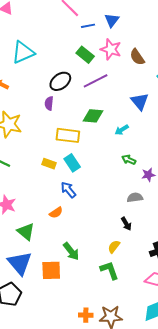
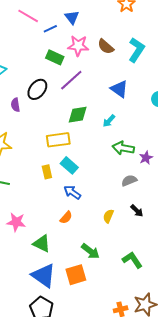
purple semicircle: (49, 103) -> (15, 105), moved
green arrow: (129, 160) -> (123, 148), size x1.5
yellow rectangle: (49, 164) -> (47, 172), turned 72
gray semicircle: (135, 197) -> (129, 181), moved
yellow semicircle: (114, 247) -> (108, 216), moved

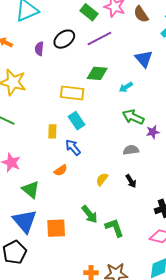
yellow rectangle: (47, 172) -> (52, 131), moved
green arrow: (90, 251) -> (90, 214), moved

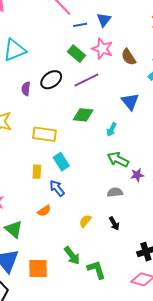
cyan arrow: (126, 87) -> (112, 129), turned -32
yellow rectangle: (72, 93) -> (44, 134), moved

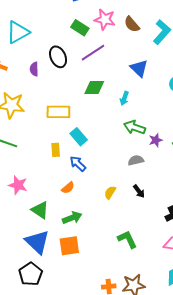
black ellipse: (51, 80) -> (58, 57), turned -70
green arrow: (72, 256) -> (72, 218), moved, turned -66

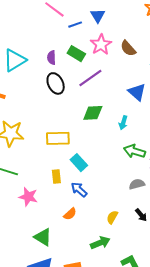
pink star: (105, 20) -> (101, 45), turned 30
purple semicircle: (34, 69) -> (51, 58), moved
pink star: (18, 185) -> (28, 197), moved
green arrow: (72, 218) -> (100, 243), moved

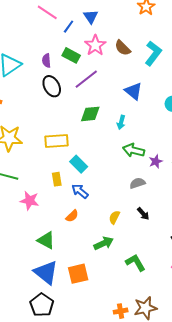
blue line: (75, 25) -> (69, 27), turned -32

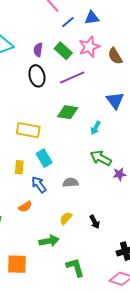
blue triangle: (91, 17) -> (92, 18), turned 42
gray semicircle: (137, 183) -> (71, 183), moved

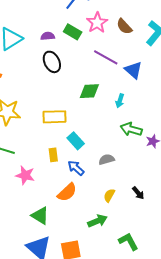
purple semicircle: (38, 50) -> (48, 36), turned 88
purple line: (72, 77) -> (106, 57), moved, turned 65
orange semicircle: (25, 207) -> (67, 192), size x1.5

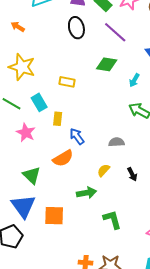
purple line: (106, 57) -> (115, 32), moved
yellow rectangle: (54, 117) -> (67, 82), size x0.7
cyan rectangle: (76, 141) -> (39, 102), moved
gray semicircle: (107, 159) -> (117, 142), moved

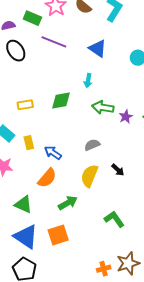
green diamond: (107, 64) -> (61, 101), moved
yellow semicircle: (104, 170) -> (89, 176), size x1.6
green arrow: (86, 193) -> (68, 203), moved

